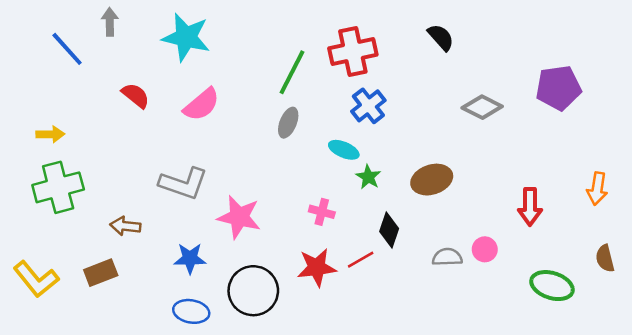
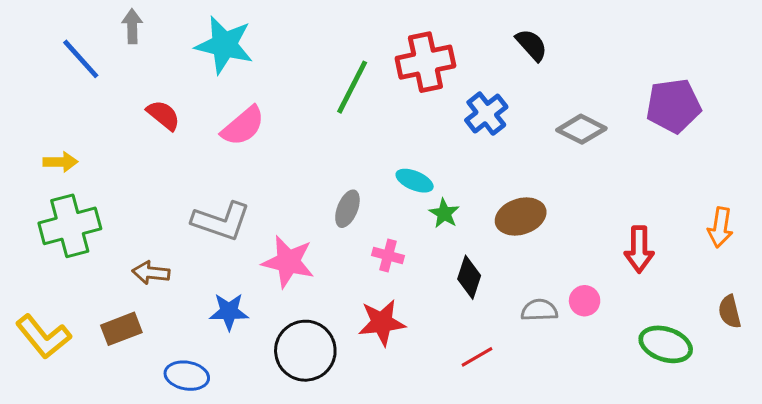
blue cross: (368, 106) -> (486, 114), moved
gray ellipse: (288, 123) -> (347, 209), moved
red line: (361, 260) -> (477, 357), moved
blue ellipse: (191, 311) -> (187, 376), moved

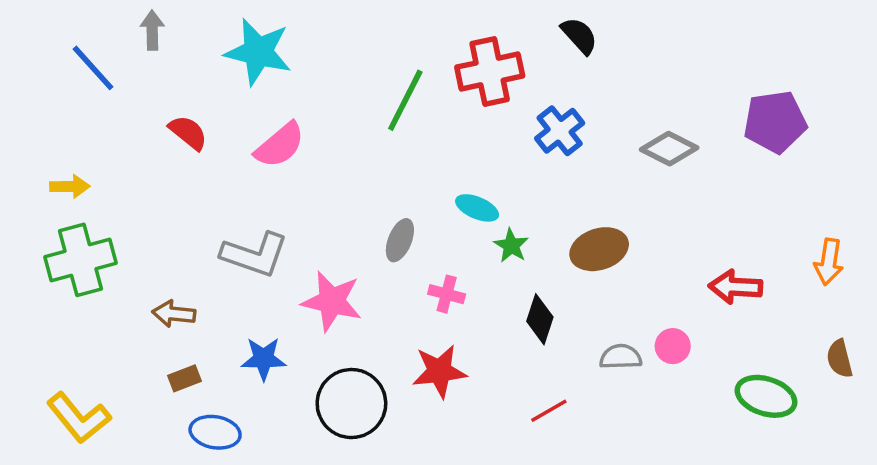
black semicircle: (532, 45) -> (579, 36), moved
red arrow: (639, 249) -> (735, 287), turned 93
brown rectangle: (121, 329) -> (185, 378), moved, size x0.7
yellow L-shape: (43, 337) -> (79, 418), moved

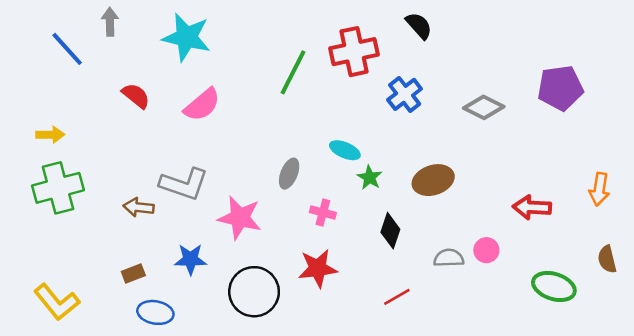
brown arrow: (174, 314) -> (139, 207), moved

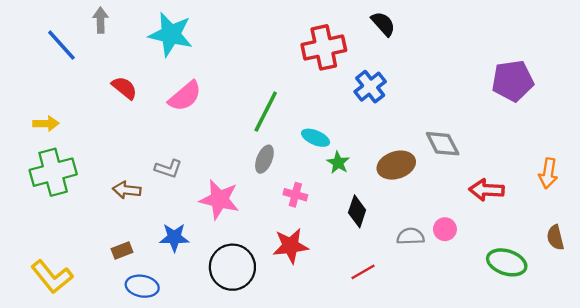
green line: (293, 72) -> (266, 112), moved
gray diamond: (484, 107) -> (443, 144), moved, turned 36
gray L-shape: (184, 184) -> (168, 169), size x0.6

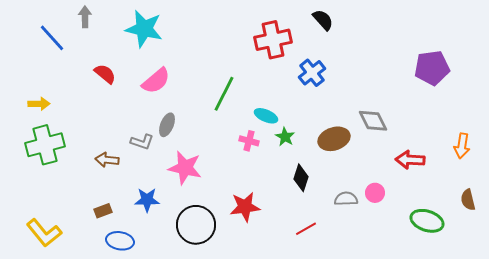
gray ellipse: (264, 159) -> (167, 125), moved
pink cross: (295, 195) -> (249, 141), moved

